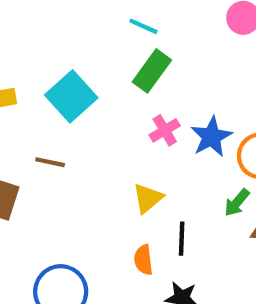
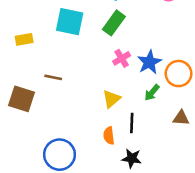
cyan square: (71, 96) -> (70, 22), moved, turned -36
green arrow: (237, 203) -> (152, 93), moved

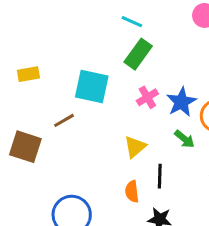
cyan square: (70, 22) -> (92, 86), moved
brown line: (53, 77) -> (64, 120), turned -42
green arrow: (152, 93) -> (184, 139), turned -90

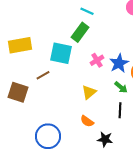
green rectangle: (138, 54) -> (80, 32), moved
yellow rectangle: (28, 74) -> (20, 45), size x1.6
black line: (160, 176) -> (120, 110), moved
orange semicircle: (132, 192) -> (87, 121), turned -48

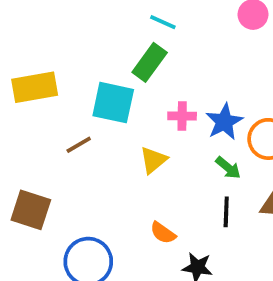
pink cross: (97, 60) -> (182, 116), turned 32
brown square: (18, 92) -> (31, 210), moved
yellow triangle: (89, 92) -> (153, 160), moved

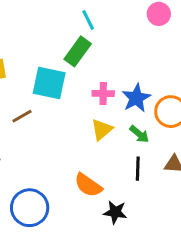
cyan line: (163, 22) -> (88, 20), turned 40
yellow triangle: (153, 160) -> (102, 130), moved
orange semicircle: (163, 233) -> (88, 185), size x1.4

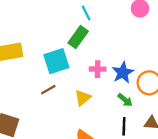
cyan square: (49, 83) -> (56, 61), turned -30
brown line: (22, 116) -> (48, 90), moved
yellow triangle: (102, 130) -> (83, 98), moved

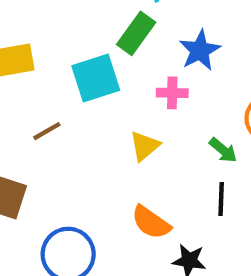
blue star: (123, 73) -> (200, 50), moved
brown line: (48, 90) -> (47, 131), moved

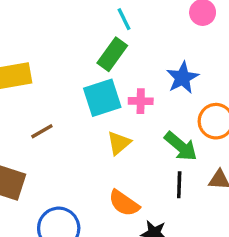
blue star: (200, 50) -> (182, 78), moved
cyan square: (96, 78) -> (102, 98), moved
green arrow: (223, 150) -> (181, 146), size x1.5

